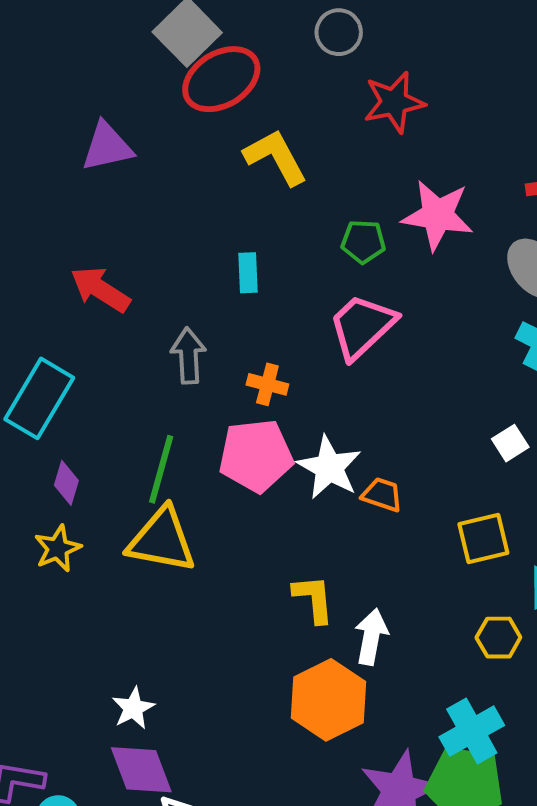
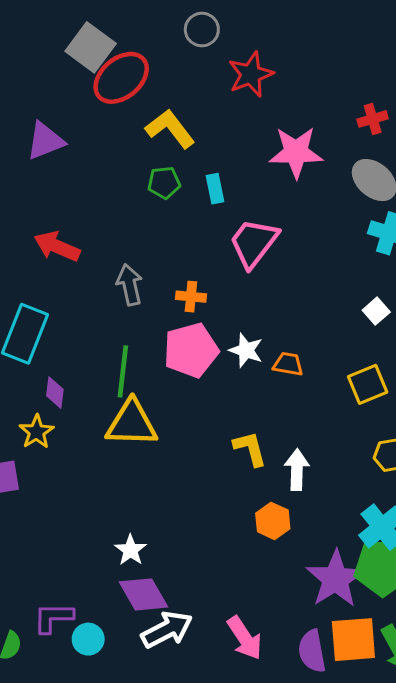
green pentagon: (363, 242) -> (164, 183), moved
cyan rectangle: (248, 273) -> (215, 189), moved
white star: (329, 467) -> (246, 350), size x0.7
yellow star: (58, 548) -> (37, 432), moved
orange hexagon: (328, 700) -> (273, 521), size x0.6

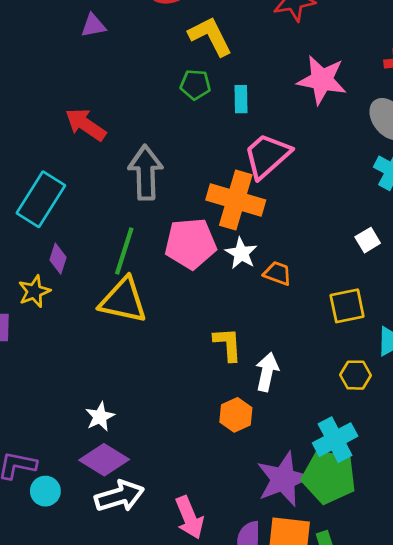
purple triangle: (45, 141) -> (93, 25), size x0.7
gray arrow: (130, 285) -> (146, 173), size x1.4
orange cross: (191, 297) -> (236, 200), moved, size x2.0
purple diamond: (144, 594) -> (104, 460), turned -39

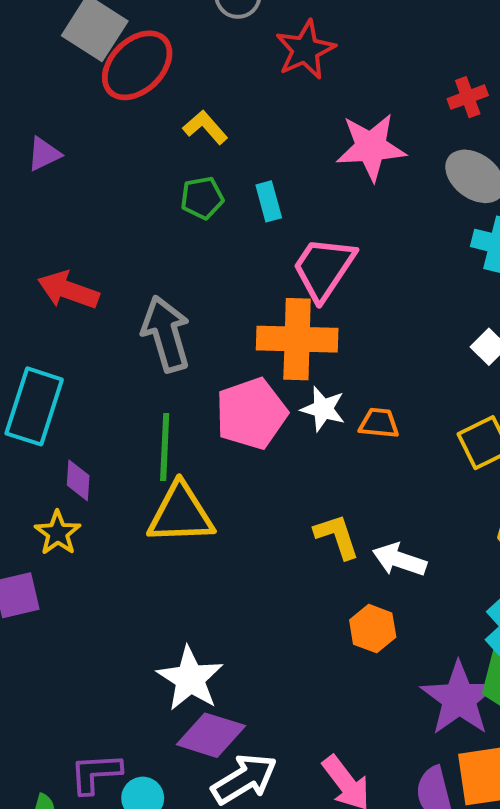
yellow L-shape: (210, 36) -> (205, 127), size x0.7
white arrow: (267, 372) -> (399, 560), turned -69
white star: (100, 417) -> (190, 679), size x1.6

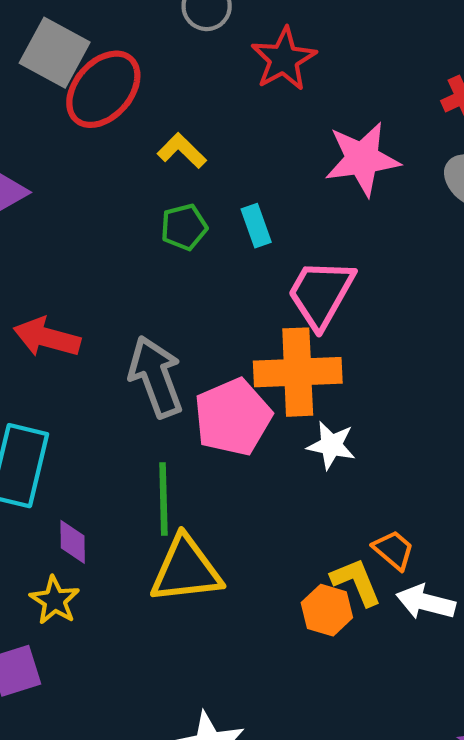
pink pentagon: (251, 414) -> (233, 417), moved
orange trapezoid: (379, 423) -> (394, 550), moved, turned 39
orange hexagon: (373, 629) -> (327, 610), moved

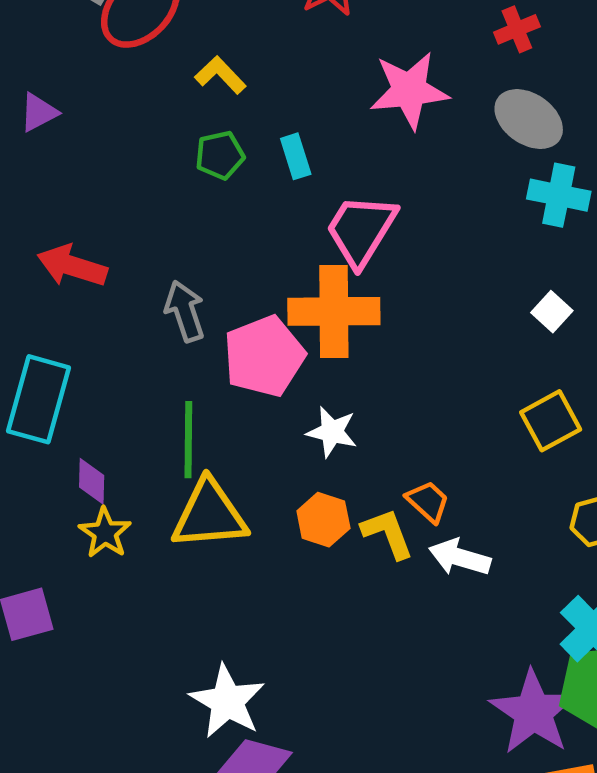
gray arrow: (156, 377) -> (185, 311), size x0.7
white star: (331, 445) -> (332, 432), moved
yellow star: (55, 600) -> (105, 533), moved
orange hexagon: (327, 610) -> (323, 520), moved

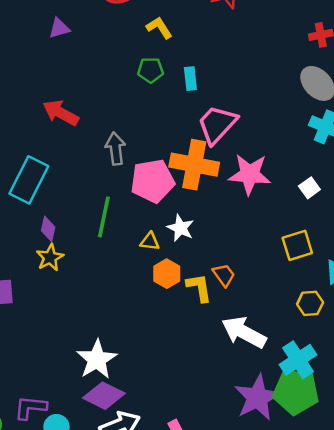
pink star: (409, 90) -> (250, 174), moved
yellow triangle: (209, 515) -> (150, 241), moved, size x0.5
white arrow: (460, 557) -> (244, 332), moved, size x1.4

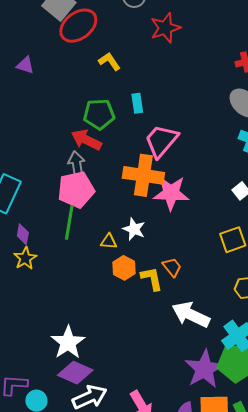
purple triangle: (59, 28) -> (25, 65), turned 36
green pentagon: (150, 70) -> (99, 114), moved, size x1.4
red arrow: (61, 113) -> (86, 140), moved
pink star: (250, 174) -> (171, 193), moved
pink pentagon: (153, 181) -> (76, 190), moved

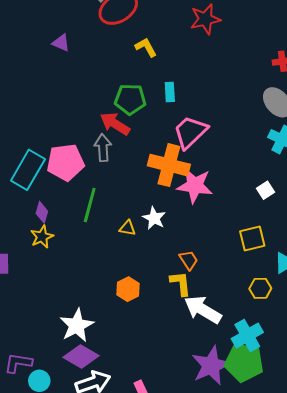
pink pentagon: (76, 190) -> (65, 162), moved
orange hexagon: (124, 268) -> (128, 289), moved
yellow L-shape: (152, 279) -> (181, 283), moved

